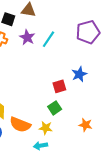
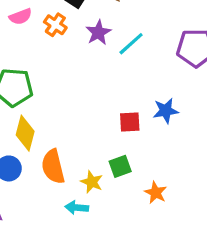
green square: (55, 108) -> (120, 166), moved
orange semicircle: (20, 125) -> (53, 167), turned 40

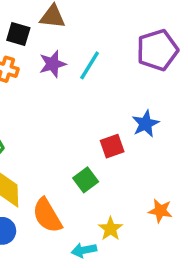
purple star: (98, 33) -> (53, 64), turned 30
green square: (120, 166) -> (86, 180), moved
yellow star: (92, 182) -> (110, 229), moved, turned 30

